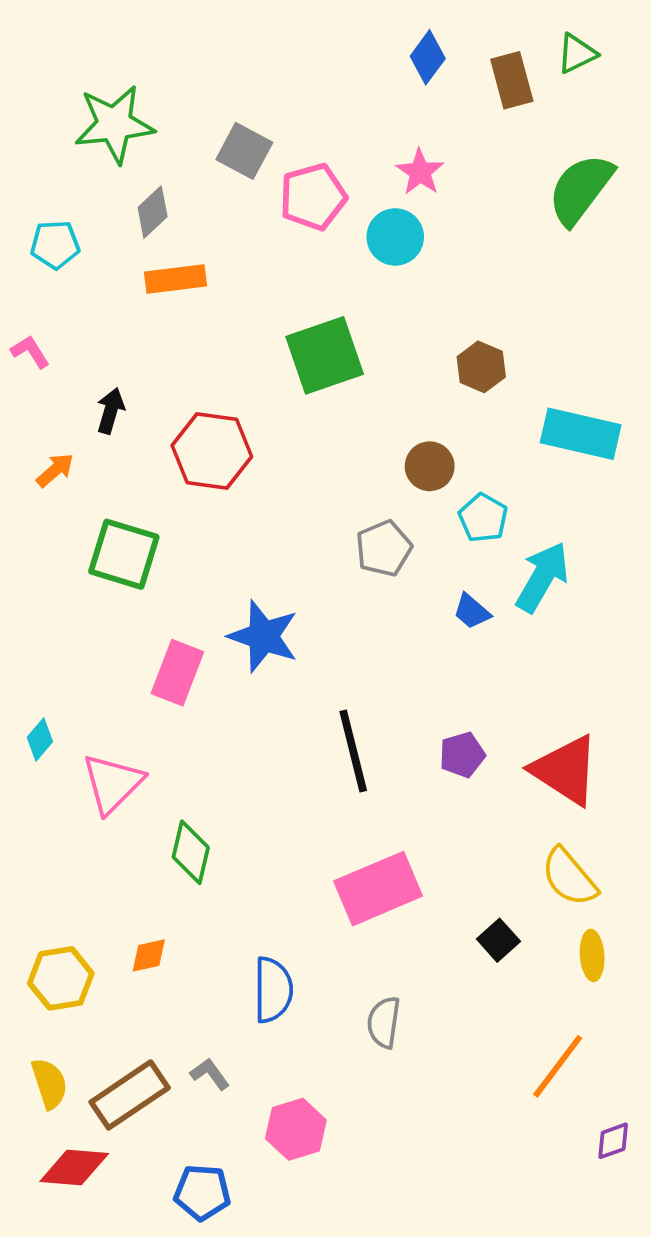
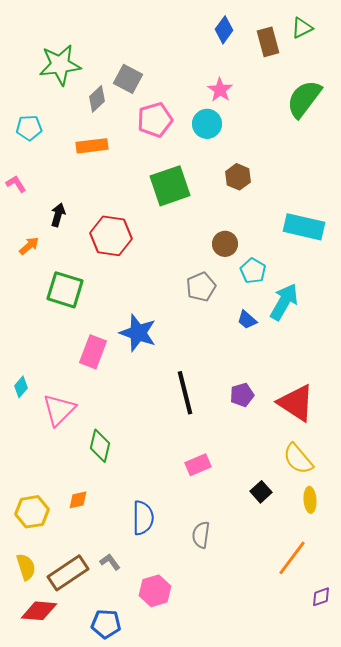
pink pentagon: (313, 197) -> (155, 120), moved
gray diamond: (153, 212) -> (97, 99), moved
brown hexagon: (481, 367) -> (238, 177), moved
pink rectangle: (378, 889) -> (198, 465), size x0.6

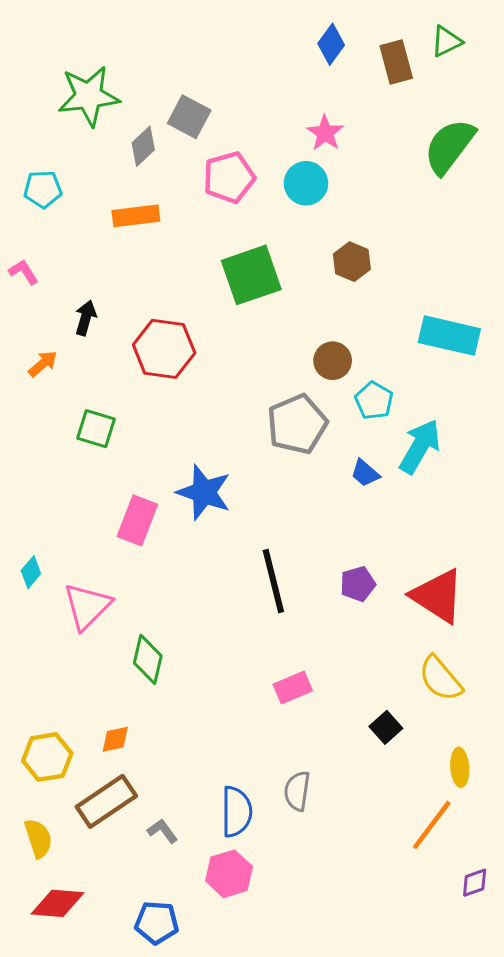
gray pentagon: (201, 287) -> (297, 424), size x1.4
green square: (65, 290) -> (96, 429), size x0.7
yellow ellipse: (310, 500) -> (460, 767), moved
blue semicircle: (143, 518) -> (236, 812), moved
brown rectangle: (68, 573) -> (106, 801), moved

